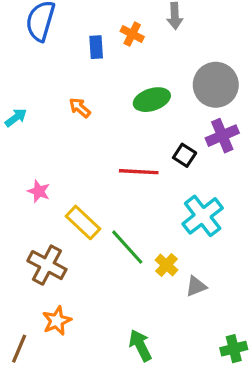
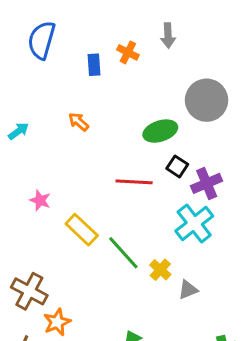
green ellipse: (152, 100) -> (160, 131), moved
purple cross: (222, 136) -> (207, 183), moved
brown cross: (47, 265) -> (29, 291), moved

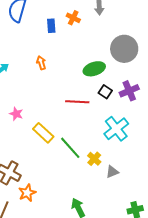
orange arrow: (79, 122) -> (41, 63), turned 32
purple cross: (207, 183) -> (129, 91), moved

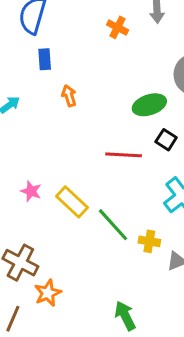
blue rectangle: (51, 26) -> (45, 59), moved
pink star: (16, 114) -> (31, 191), moved
yellow cross: (94, 159) -> (149, 241), turned -32

